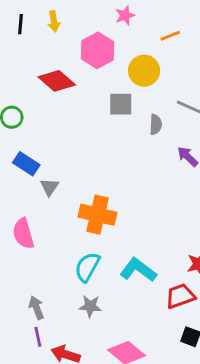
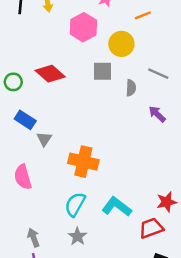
red diamond: (57, 81) -> (50, 74), moved
gray star: (90, 306) -> (77, 236), turned 30

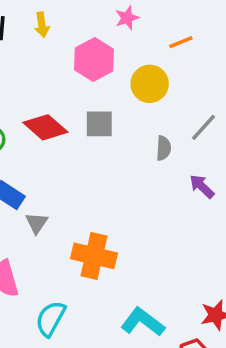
gray square: (102, 71) -> (99, 124), moved
gray line: (158, 74) -> (204, 127), turned -72
cyan semicircle: (75, 204) -> (51, 318), moved

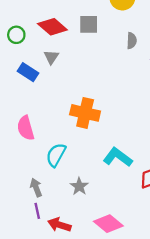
gray triangle: (37, 223) -> (51, 57), moved

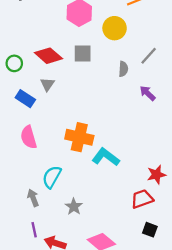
pink semicircle: (26, 128) -> (29, 137), moved
cyan L-shape: (118, 157) -> (106, 157), moved
gray arrow: (36, 188) -> (33, 198), moved

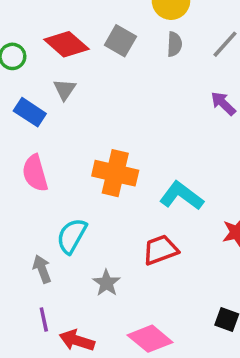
gray square: (83, 53) -> (120, 41), turned 30
gray semicircle: (123, 69) -> (174, 44), moved
cyan L-shape: (106, 157) -> (181, 196), moved
red trapezoid: (142, 199) -> (161, 250), moved

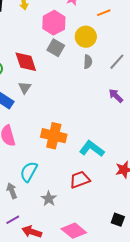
gray square: (120, 41) -> (56, 48), moved
red diamond: (66, 44) -> (26, 62), turned 30
purple line: (44, 320) -> (13, 220), turned 72

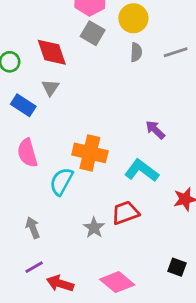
gray line: (117, 62) -> (176, 52), turned 30
purple arrow: (116, 96) -> (155, 130), moved
cyan semicircle: (29, 172) -> (61, 181), moved
gray star: (49, 199) -> (94, 228), moved

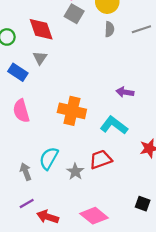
purple arrow: (155, 130) -> (125, 92), turned -35
cyan semicircle: (61, 181) -> (49, 158), moved

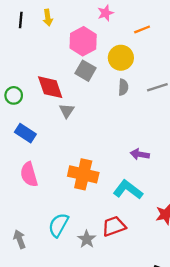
gray triangle: (40, 58) -> (67, 111), moved
gray arrow: (26, 172) -> (20, 239), moved

